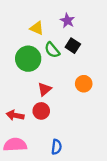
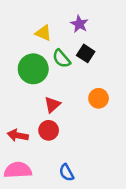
blue semicircle: (56, 147) -> (66, 173), turned 144

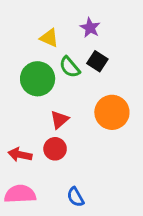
orange circle: (99, 98) -> (112, 112), size x1.5

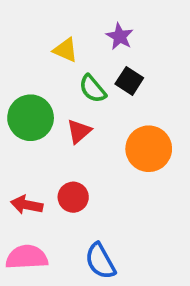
green circle: (38, 79) -> (31, 118), moved
red triangle: (59, 120) -> (79, 131), moved
blue semicircle: (75, 197) -> (100, 261), size x1.4

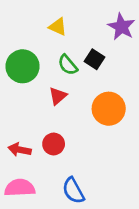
purple star: (120, 36) -> (121, 27), moved, size x1.4
yellow triangle: (65, 50) -> (58, 27), moved
green circle: (31, 118) -> (23, 66), moved

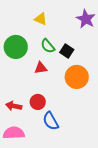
black square: (95, 59) -> (67, 51), moved
red triangle: (58, 96) -> (41, 68), turned 32
blue semicircle: (73, 191) -> (51, 121), moved

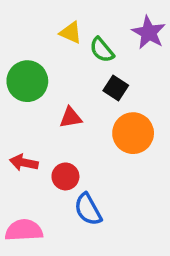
green semicircle: (48, 46) -> (102, 50), moved
red arrow: (14, 106) -> (24, 163), moved

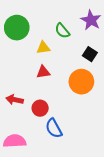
yellow triangle: (71, 33) -> (43, 48), moved, turned -32
green circle: (27, 81) -> (17, 28), moved
black square: (116, 88) -> (90, 54), moved

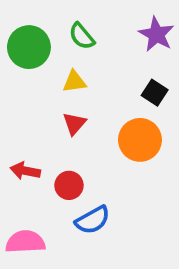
green semicircle: (62, 31) -> (82, 36), moved
red triangle: (43, 72) -> (74, 124), turned -40
blue semicircle: (54, 128) -> (93, 220), turned -90

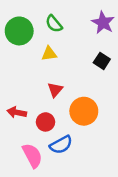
red triangle: (74, 124) -> (55, 90), moved
orange circle: (140, 140) -> (84, 111), moved
pink semicircle: (25, 242) -> (32, 156), moved, turned 65

